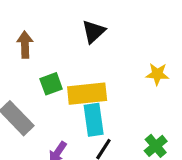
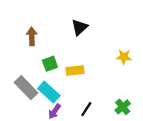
yellow rectangle: (87, 94) -> (75, 70), size x0.7
cyan rectangle: (94, 120) -> (49, 92), moved, turned -40

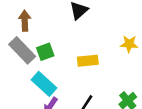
yellow rectangle: (75, 70) -> (88, 61), moved
gray rectangle: (26, 88) -> (22, 50), moved

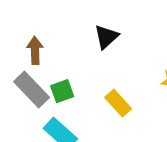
yellow rectangle: (88, 61) -> (118, 103), turned 54

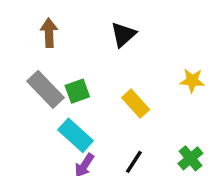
brown arrow: (35, 50) -> (49, 33), moved

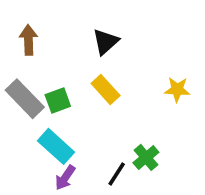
yellow rectangle: (136, 104) -> (106, 90), moved
green cross: (190, 158) -> (146, 157), moved

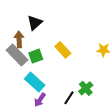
brown arrow: (28, 40) -> (19, 39), moved
black triangle: (106, 42) -> (35, 23), moved

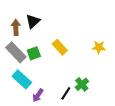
brown arrow: (19, 39) -> (16, 27), moved
cyan rectangle: (35, 82) -> (22, 79), moved

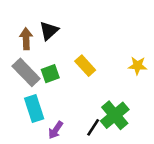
cyan rectangle: (22, 79) -> (34, 109), turned 30
green cross: (82, 84) -> (115, 115), size x1.5

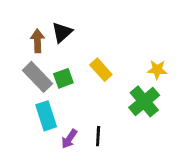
green cross: (115, 115) -> (144, 101), moved
black line: (93, 127) -> (98, 136), moved, turned -30

